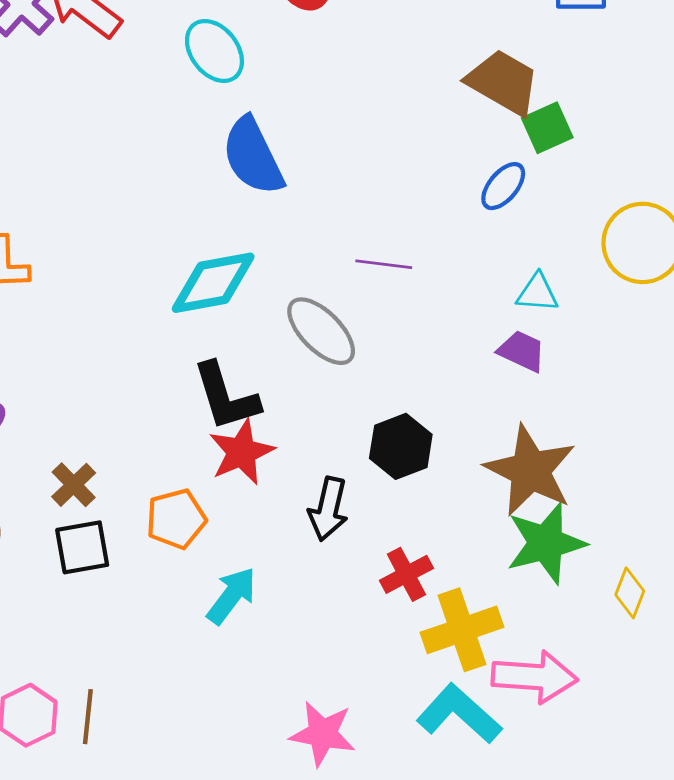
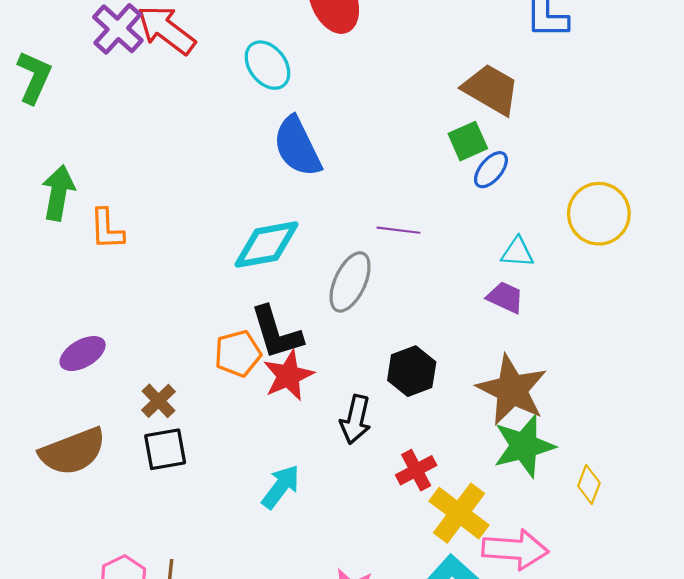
green square: (547, 128) -> (468, 141), moved
gray ellipse: (321, 331) -> (350, 282), turned 70
orange pentagon: (176, 519) -> (238, 354), moved
yellow cross: (462, 630) -> (459, 513), turned -34

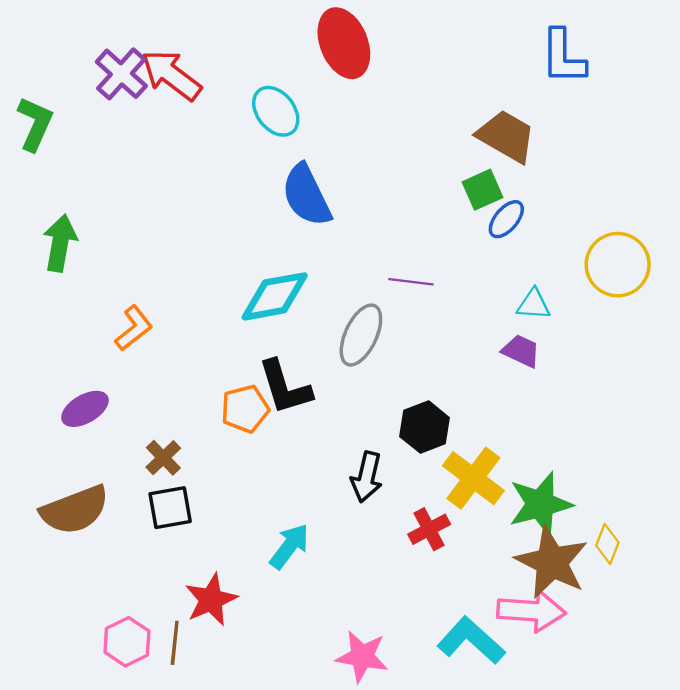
orange L-shape: (107, 229) -> (134, 328), moved, turned -126
red star: (288, 376) -> (211, 600), moved
brown star: (512, 390) -> (552, 562), moved
yellow cross: (459, 513) -> (473, 478), moved

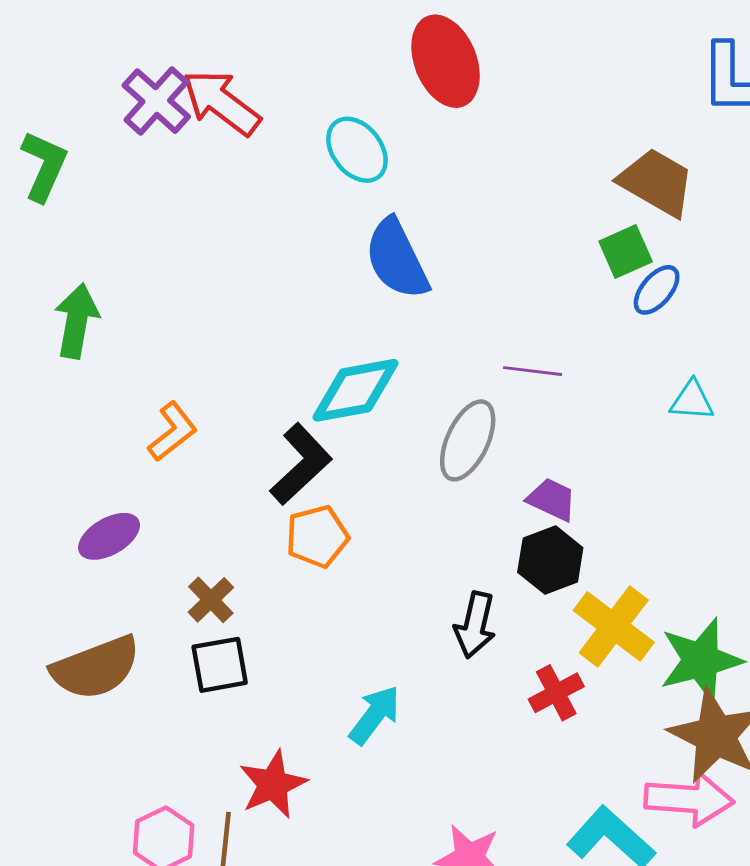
purple trapezoid: (521, 351) -> (552, 499), moved
black L-shape: (285, 387) -> (301, 464), moved, turned -116

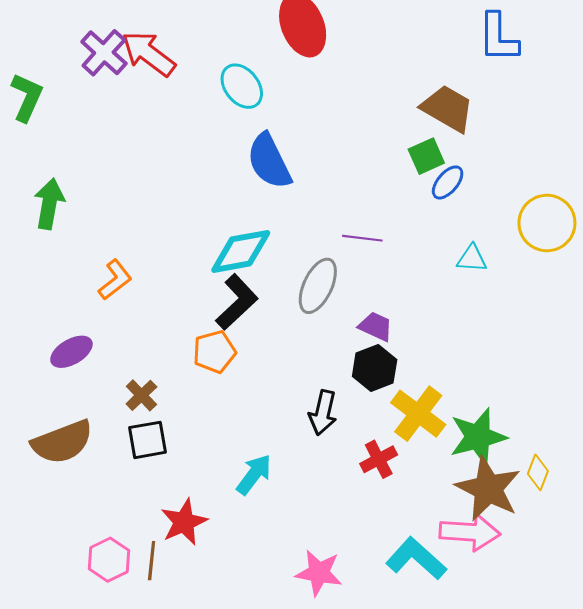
black L-shape: (301, 464) -> (237, 302), moved

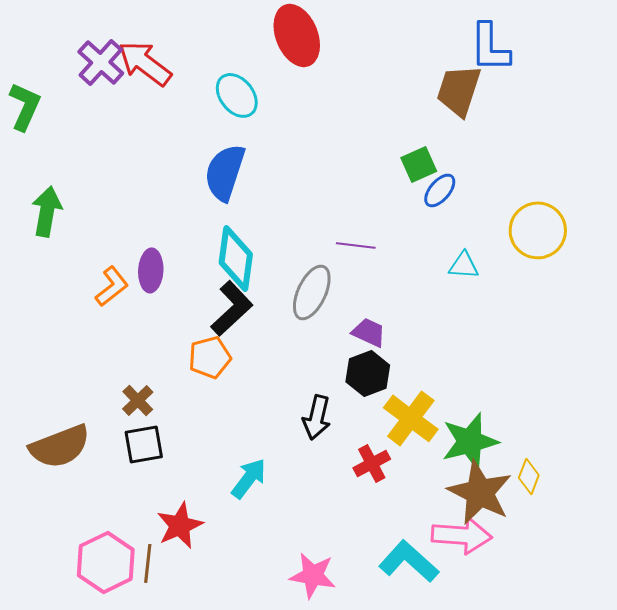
brown trapezoid: (448, 108) -> (459, 90), moved, turned -102
blue semicircle: (269, 161) -> (225, 172), moved, turned 44
cyan diamond: (241, 251) -> (236, 258), turned -72
purple ellipse: (71, 352) -> (151, 270), moved, turned -57
pink hexagon: (109, 560) -> (106, 562), size x1.4

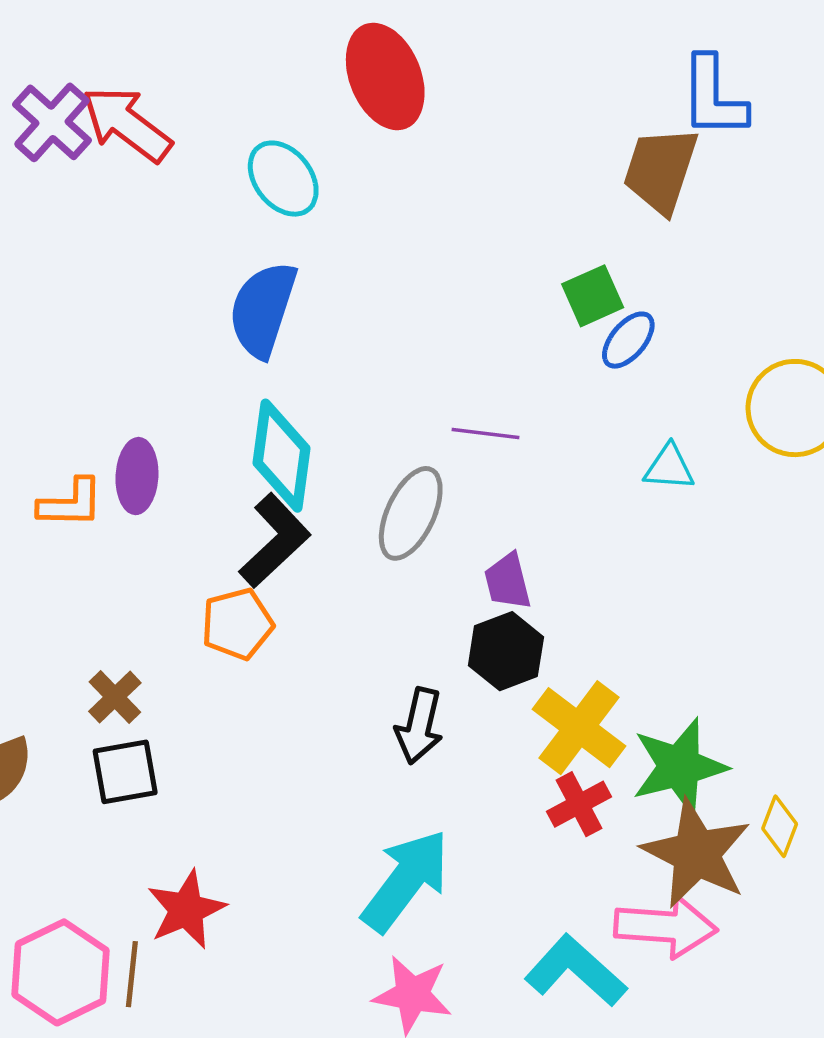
orange L-shape: (112, 286) -> (71, 503), turned 39
purple trapezoid: (369, 332) -> (508, 581), turned -129
red cross: (372, 463) -> (579, 804), moved
cyan arrow: (249, 478) -> (406, 881), moved, size x1.5

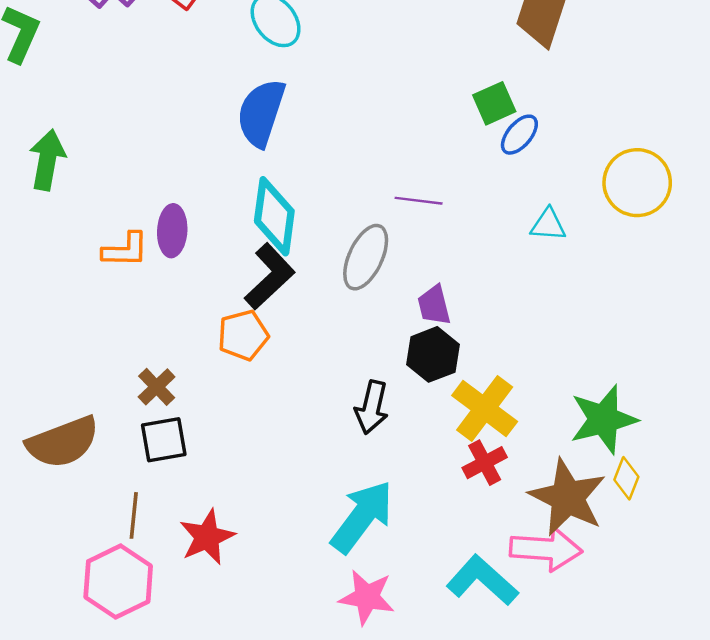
green star: (679, 767) -> (604, 419), moved
brown line: (132, 974) -> (134, 515), moved

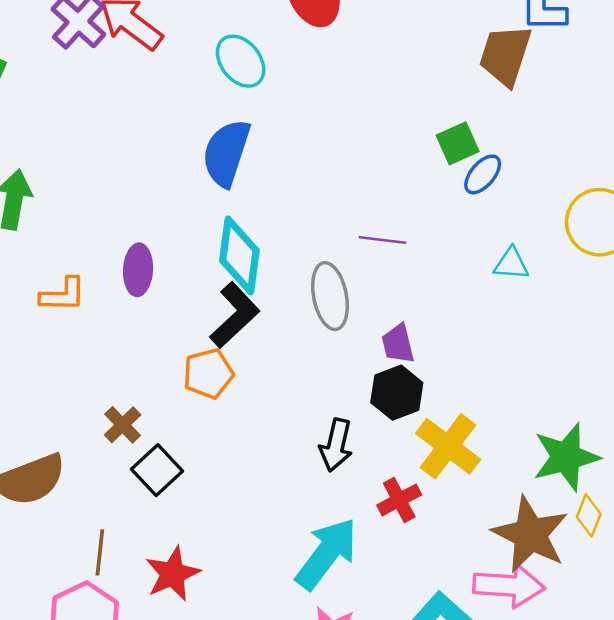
orange L-shape: (125, 250) -> (63, 295), moved
gray ellipse: (366, 257) -> (330, 296), turned -36
black square: (164, 440) -> (157, 470), moved, turned -33
red cross: (485, 463) -> (399, 500), moved

